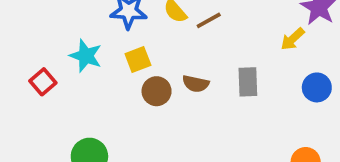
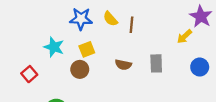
brown line: (209, 20) -> (132, 25), turned -56
red square: (43, 82) -> (29, 74), moved
brown circle: (157, 91) -> (80, 69), moved

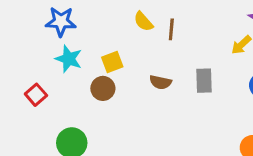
blue star: (81, 19) -> (61, 22), moved

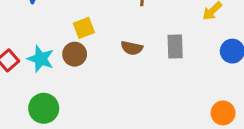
cyan star: (69, 59) -> (41, 59), moved

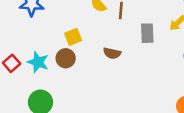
gray rectangle: (175, 46) -> (147, 33), moved

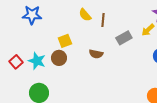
gray rectangle: (147, 33) -> (124, 38), turned 63

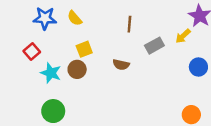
yellow semicircle: (85, 15) -> (75, 18), moved
red square: (16, 62) -> (32, 52), moved

